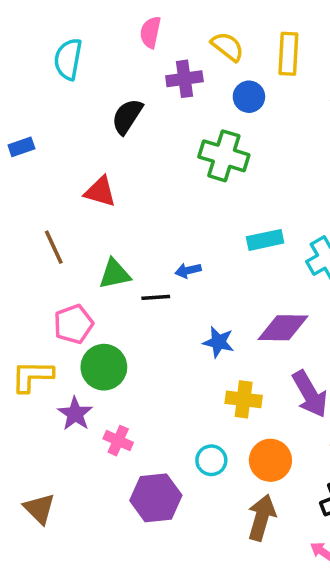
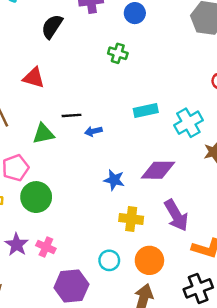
green cross: (224, 156) -> (118, 53), size x0.6
black line: (156, 297) -> (71, 115), moved
purple star: (75, 414) -> (17, 245), moved

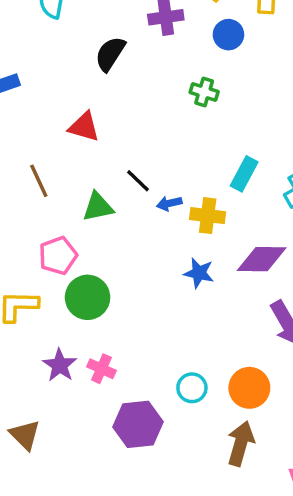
cyan rectangle: (146, 111) -> (244, 174), turned -50
black line: (71, 115) -> (138, 181), turned 48
yellow cross: (131, 219) -> (208, 216), moved

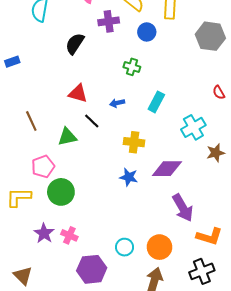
red triangle: (84, 127) -> (78, 93), moved
cyan rectangle: (244, 174) -> (156, 102), moved
blue arrow: (169, 203) -> (117, 103), moved

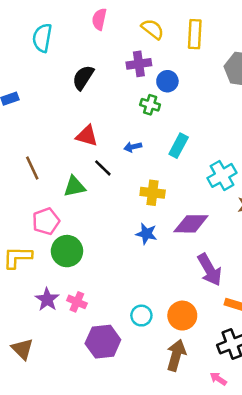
purple cross: (109, 21) -> (139, 64), moved
blue circle: (147, 32) -> (167, 81), moved

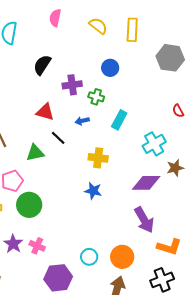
purple cross: (139, 64) -> (72, 85), moved
green cross: (150, 105) -> (96, 97), moved
purple diamond: (191, 224) -> (146, 183), moved

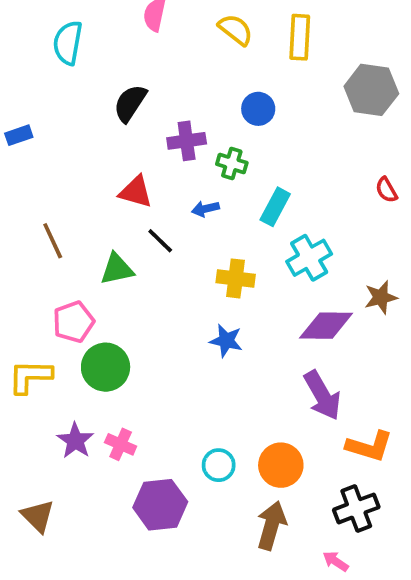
cyan cross: (154, 144) -> (309, 258), moved

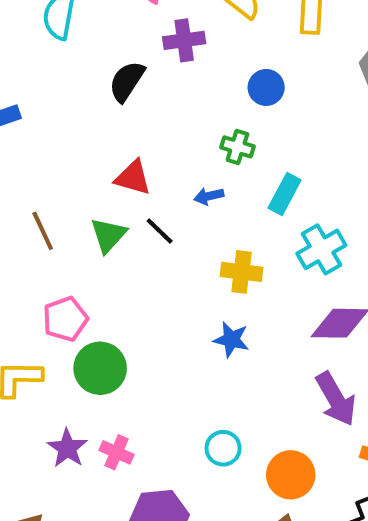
purple cross: (187, 141) -> (184, 40), moved
green triangle: (117, 269) -> (108, 235), moved, turned -36
cyan circle: (219, 465) -> (223, 448), moved

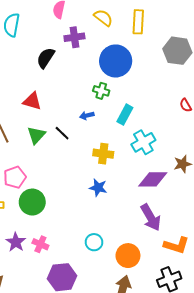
blue circle: (266, 87) -> (116, 61), size x1.8
red triangle: (133, 178) -> (32, 101), moved

